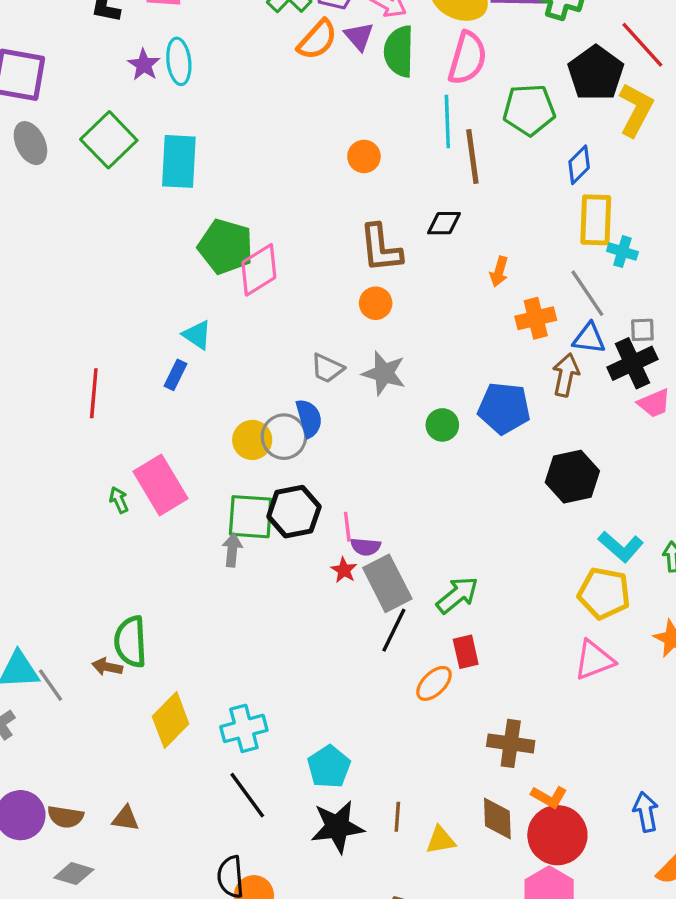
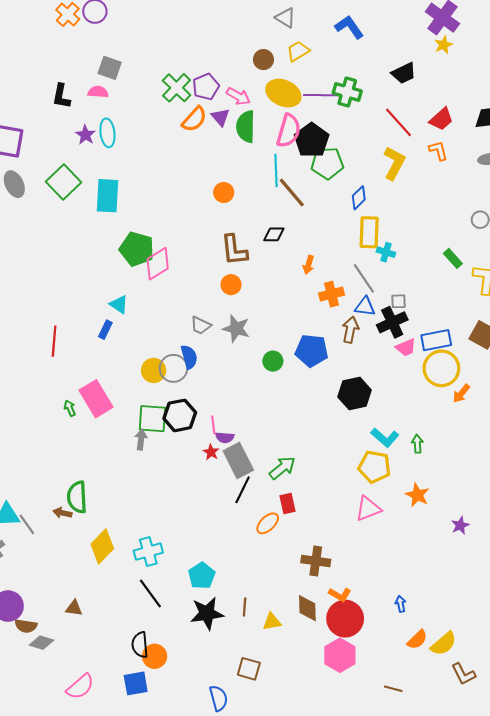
black pentagon: (596, 73) -> (312, 140), moved
brown line: (472, 156) -> (292, 192), turned -32
blue arrow: (646, 812) -> (401, 604), size x0.7
brown semicircle: (65, 817) -> (26, 626), moved

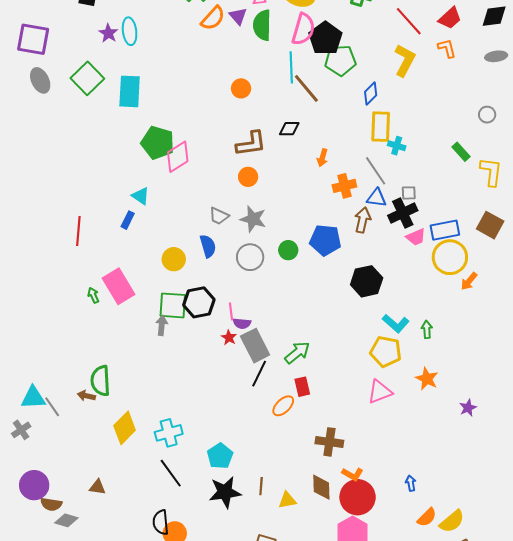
brown L-shape: (234, 250) -> (251, 144), turned -92
gray circle: (173, 368) -> (250, 257), moved

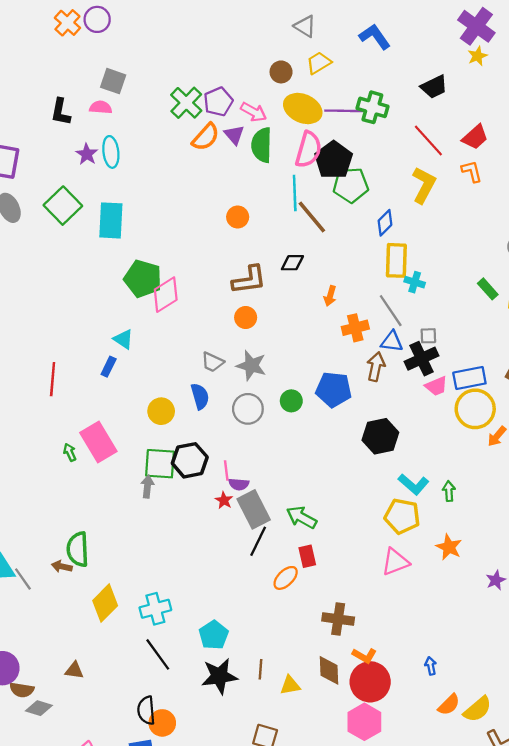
green arrow: (297, 353) -> (302, 517), turned -112

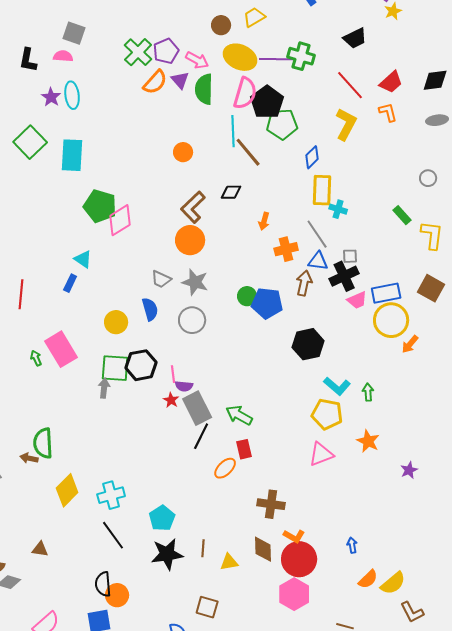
brown L-shape: (249, 280) -> (193, 207), turned 144
orange circle: (246, 318) -> (190, 240), size x1.5
green circle: (291, 401) -> (247, 296), moved

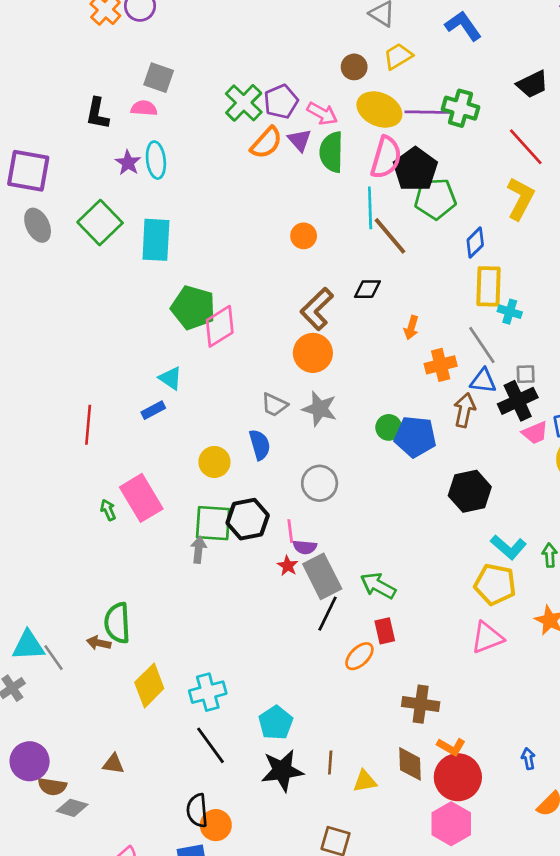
blue rectangle: (70, 283) -> (153, 410), turned 36
gray circle: (192, 320) -> (320, 483), moved

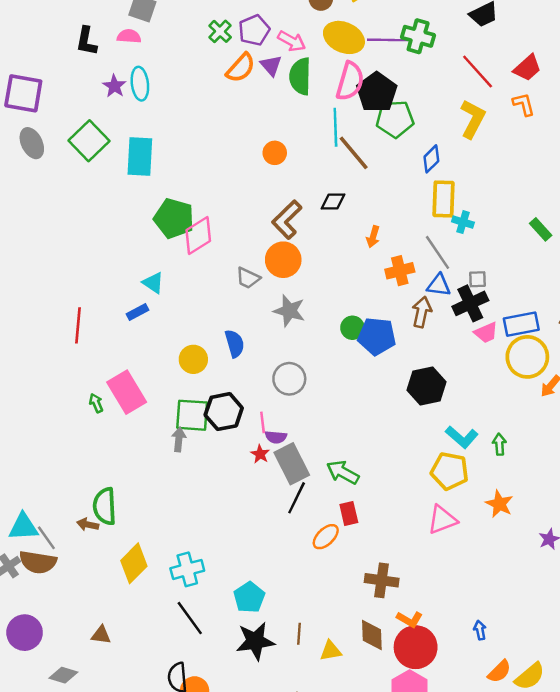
green cross: (244, 103) -> (220, 31), size x0.7
gray trapezoid: (274, 405) -> (248, 278), moved
brown semicircle: (52, 787) -> (38, 562), moved, size x1.4

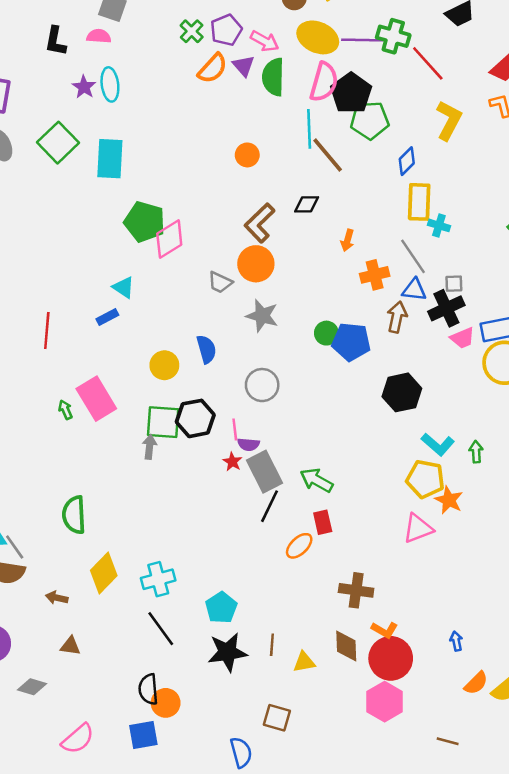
red line: (478, 71) -> (428, 63), moved
orange star: (499, 504) -> (449, 500), moved
brown arrow: (88, 524) -> (57, 598), moved

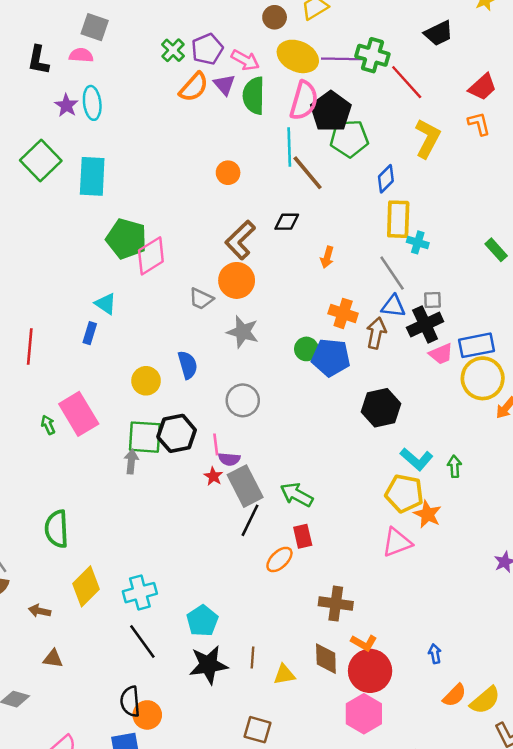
orange cross: (375, 275) -> (343, 313), moved, turned 32
blue rectangle: (107, 317) -> (90, 333), turned -45

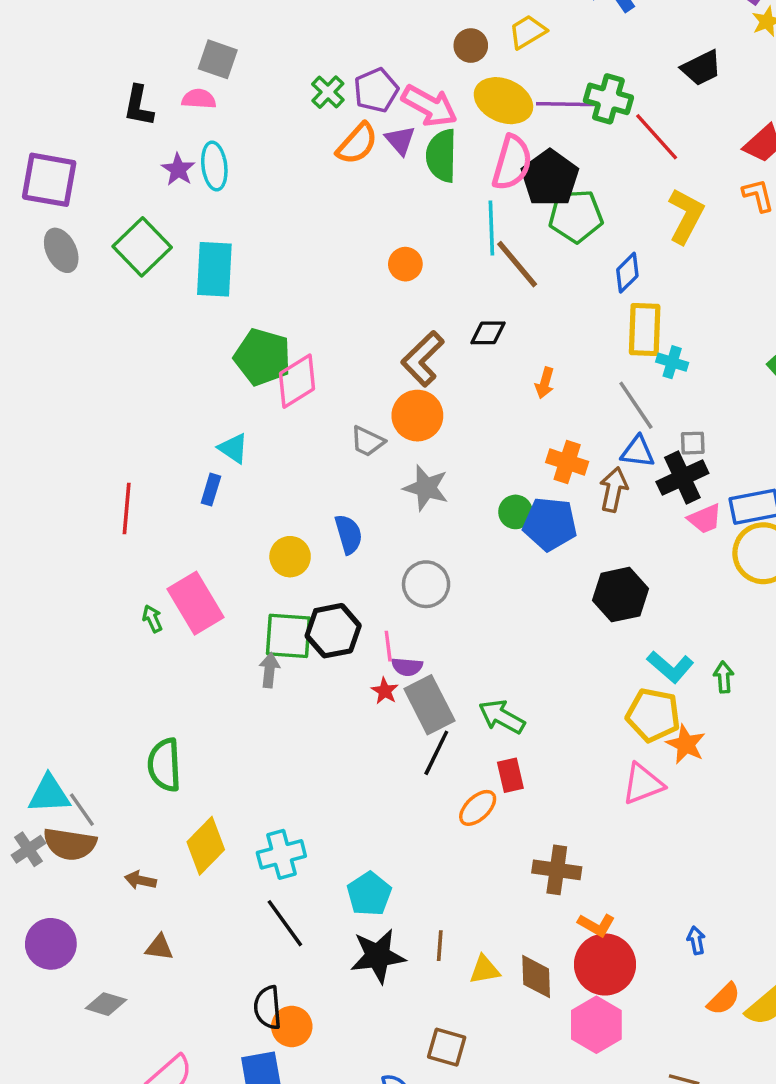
pink arrow: (245, 60) -> (429, 106), size x1.4
brown diamond: (326, 659) -> (536, 977), moved

